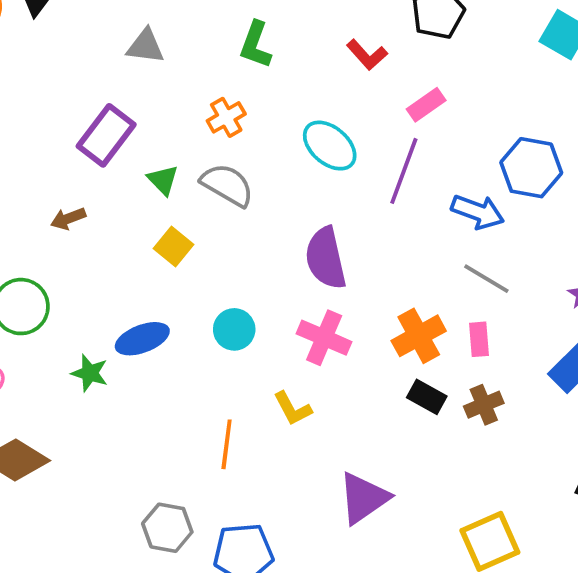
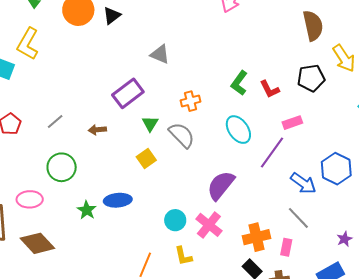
green L-shape: (256, 45) -> (239, 83), moved
purple semicircle: (326, 258) -> (221, 185), turned 36
cyan circle: (234, 329) -> (175, 220), moved

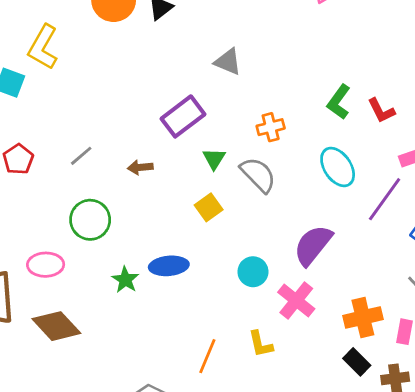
cyan circle: (175, 220) -> (253, 272), moved

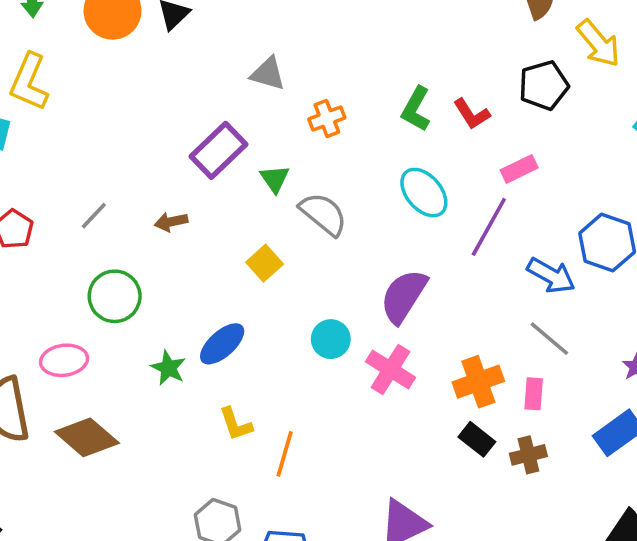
orange cross: (271, 127) -> (327, 118), moved
green triangle: (214, 159) -> (275, 179), moved
blue ellipse: (169, 266) -> (222, 344), turned -30
yellow L-shape: (260, 344) -> (236, 424), moved

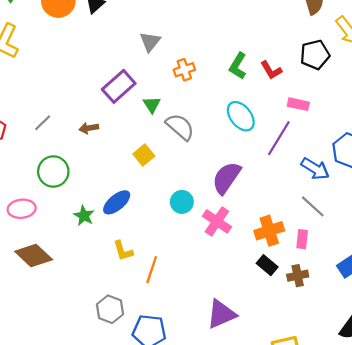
gray triangle: (268, 74) -> (150, 42), turned 50
pink rectangle: (519, 169) -> (298, 104), turned 36

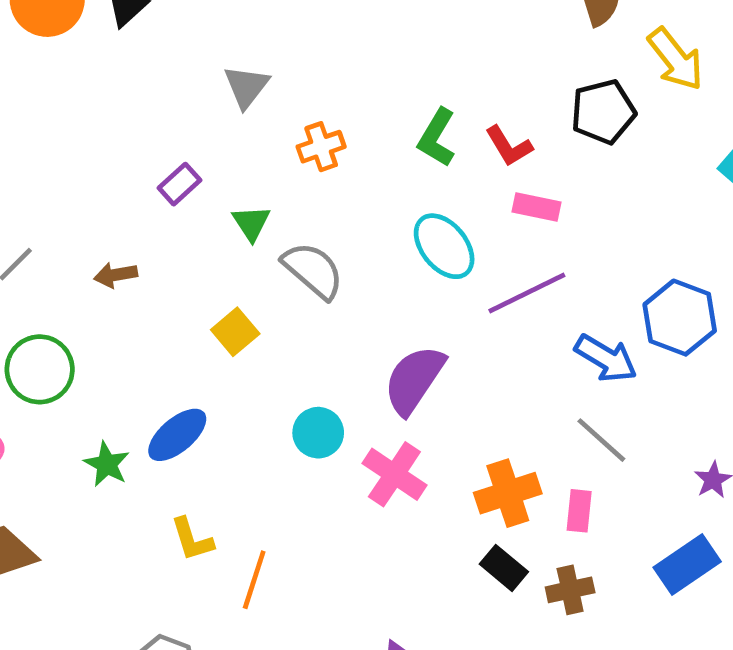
purple rectangle: (119, 86) -> (180, 184), size x0.6
pink rectangle: (298, 104) -> (537, 207), moved
purple line: (279, 138) -> (527, 293), turned 33

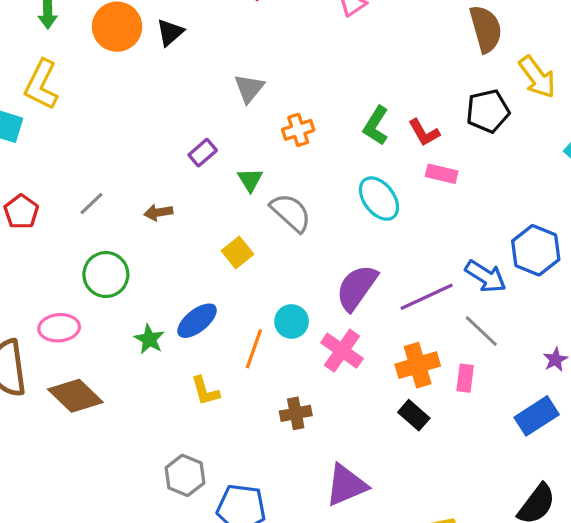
purple line: (527, 293) -> (427, 297), moved
orange line: (254, 580) -> (254, 349), moved
brown cross: (570, 590) -> (296, 413), moved

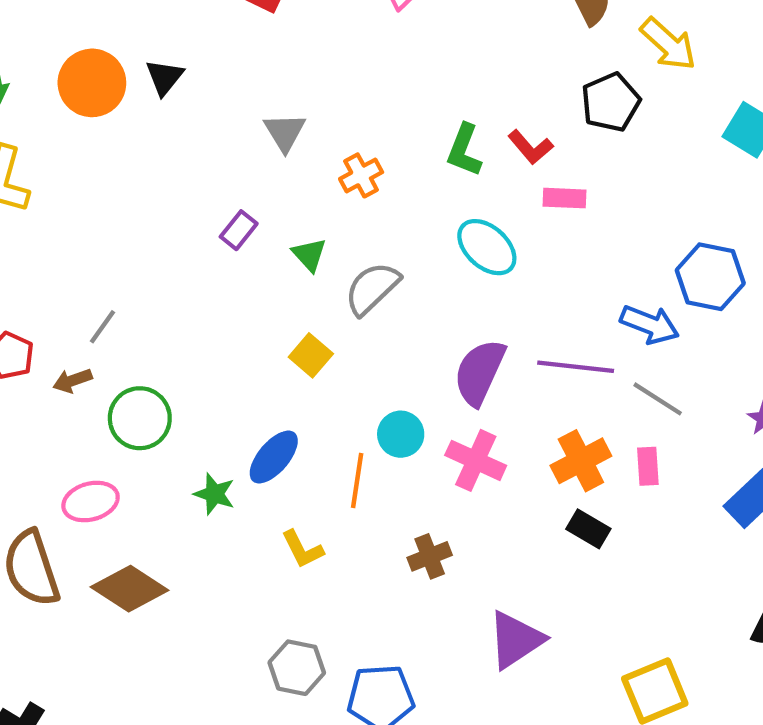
brown arrow: (158, 212) -> (72, 381), moved
gray semicircle: (291, 213) -> (372, 288), turned -75
purple line: (427, 297) -> (576, 367), turned 42

